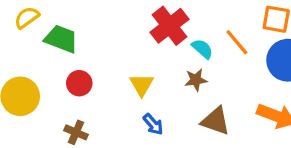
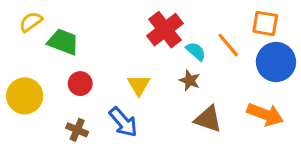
brown star: (196, 80) -> (190, 80), turned 30
blue arrow: (153, 124) -> (123, 122), moved, size x1.5

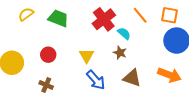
yellow semicircle: (31, 22) -> (26, 14), moved
green trapezoid: (63, 42) -> (58, 18), moved
orange line: (228, 45) -> (140, 15), moved
blue arrow: (123, 122) -> (96, 80), moved

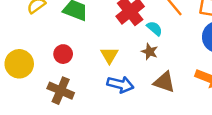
blue arrow: (96, 80) -> (120, 85), turned -35
brown cross: (46, 85) -> (61, 91), size x1.5

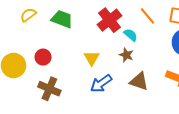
red circle: (63, 54) -> (43, 57), moved
blue arrow: (120, 85) -> (101, 83), turned 130

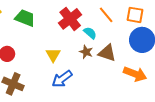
brown triangle: (139, 81) -> (107, 53), moved

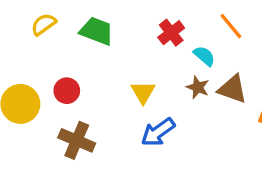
red cross: (70, 19) -> (171, 33), size x0.7

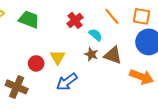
red circle: (67, 91) -> (36, 63), moved

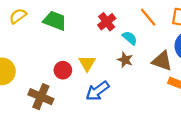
brown triangle: (113, 55) -> (162, 61), moved

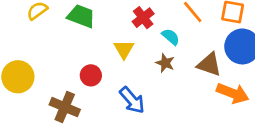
yellow triangle: (87, 63) -> (124, 49), moved
blue arrow: (97, 91) -> (132, 100), turned -95

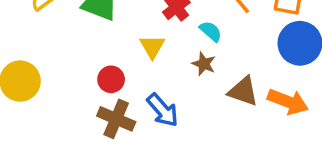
brown triangle: (209, 64) -> (243, 91), moved
brown cross: (65, 107) -> (116, 119), moved

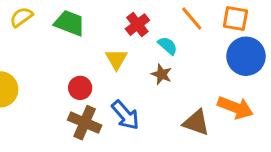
brown triangle: (243, 91) -> (196, 123), moved

